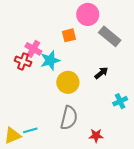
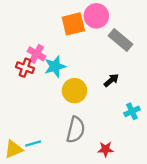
orange square: (69, 35) -> (73, 24), moved, size x1.5

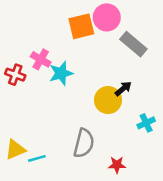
red cross: (25, 68) -> (15, 75), moved
yellow circle: (74, 91) -> (108, 100), moved
yellow triangle: (14, 149) -> (15, 150), moved

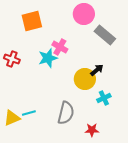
orange square: (81, 26) -> (32, 21), moved
pink cross: (41, 59) -> (60, 47), moved
cyan cross: (146, 123) -> (104, 98), moved
cyan line: (37, 158) -> (29, 113), moved

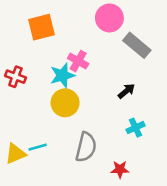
yellow circle: (85, 79) -> (65, 103), moved

